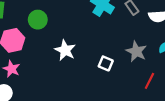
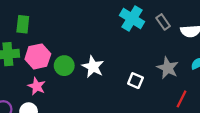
green circle: (38, 20) -> (64, 66), moved

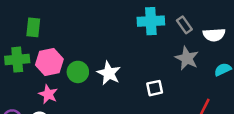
cyan cross: (132, 18) -> (151, 21), turned -35
gray star: (168, 68) -> (187, 58), moved
white square: (135, 81) -> (155, 88), turned -35

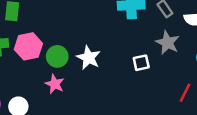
white square: (155, 88) -> (141, 63), moved
pink star: (48, 94) -> (55, 84), moved

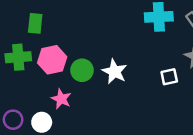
pink star: (55, 84) -> (61, 99), moved

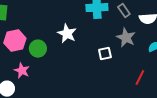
white star: (115, 72) -> (67, 34), moved

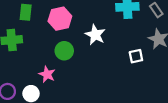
pink hexagon: (15, 41) -> (60, 19), moved

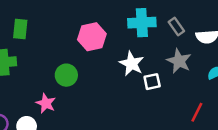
pink hexagon: (60, 19) -> (92, 37), moved
white star: (95, 35) -> (132, 64), moved

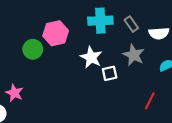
green circle: (66, 75) -> (33, 49), moved

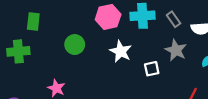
pink hexagon: (56, 33) -> (108, 17), moved
white star: (91, 57) -> (121, 51), moved

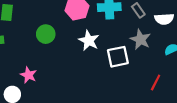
white square: (152, 69) -> (118, 57), size x1.5

